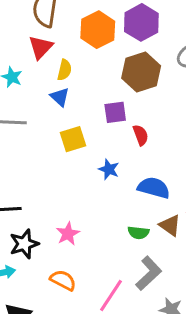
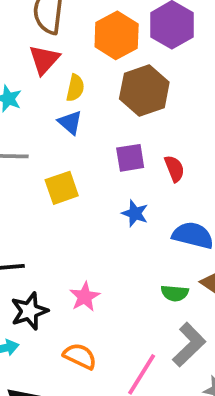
brown hexagon: (141, 72) -> (144, 90), moved
purple square: (115, 112) -> (130, 158), moved
yellow square: (73, 139) -> (62, 188), moved

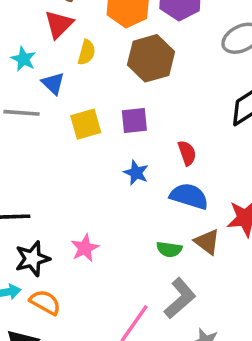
blue triangle: (70, 122) -> (53, 83), moved
red semicircle: (174, 169) -> (187, 153), moved
yellow square: (62, 188) -> (86, 124), moved
orange semicircle: (80, 356) -> (45, 302), moved

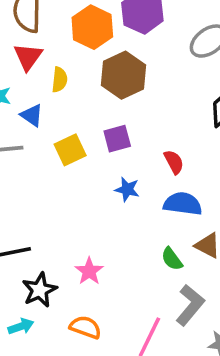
green semicircle: (169, 249) -> (172, 259), turned 55
orange semicircle: (45, 302) -> (85, 327), moved

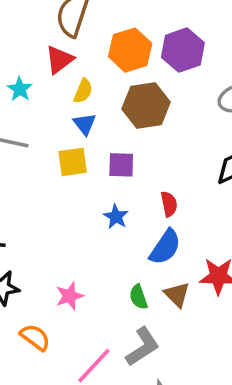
blue triangle: (32, 115) -> (85, 124), moved
blue semicircle: (183, 204) -> (165, 247), turned 99
pink star: (89, 271) -> (69, 296), moved

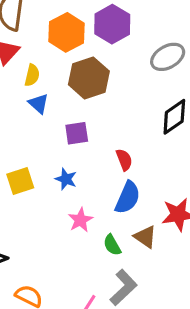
yellow square: (73, 162) -> (20, 181), moved
blue star: (116, 217) -> (66, 179), moved
pink star: (69, 296) -> (80, 220), moved

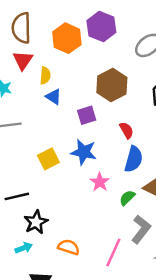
brown hexagon: (89, 78) -> (112, 85), moved
blue star: (66, 179) -> (84, 152), size x1.5
green semicircle: (112, 245) -> (127, 198), turned 84

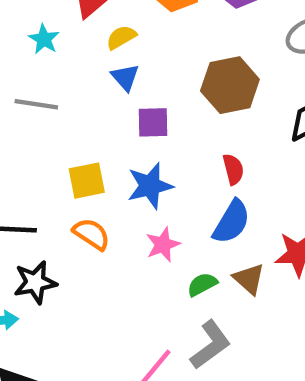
yellow semicircle: (45, 75) -> (121, 37), turned -140
purple square: (87, 115) -> (153, 122), moved
blue star: (84, 152) -> (150, 186), turned 30
orange semicircle: (69, 247) -> (91, 234), moved

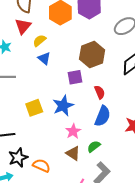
purple square: (153, 122) -> (75, 77), moved
orange semicircle: (91, 234) -> (41, 166), moved
brown triangle: (249, 279) -> (73, 153), moved

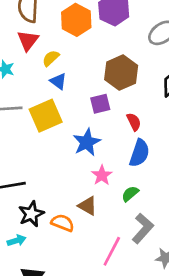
yellow square: (34, 108) -> (46, 116), moved, size x1.4
brown triangle: (73, 153) -> (88, 206), moved

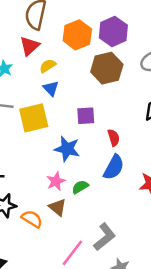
brown hexagon: (121, 73) -> (107, 68), moved
blue star: (87, 142) -> (67, 149), turned 30
pink star: (102, 175) -> (56, 181), moved
green semicircle: (130, 194) -> (80, 187), moved

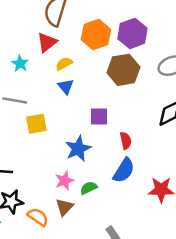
yellow square: (34, 118) -> (36, 124), moved, size x0.7
blue star: (67, 149) -> (78, 149), turned 30
brown triangle: (58, 207) -> (64, 207), turned 30

